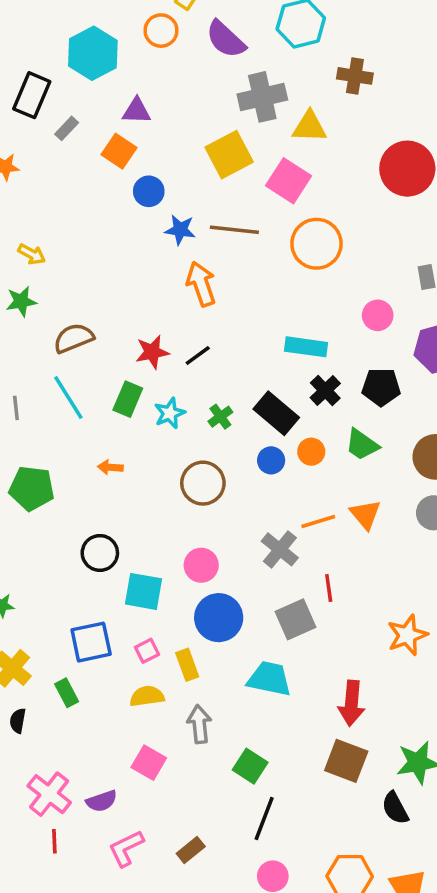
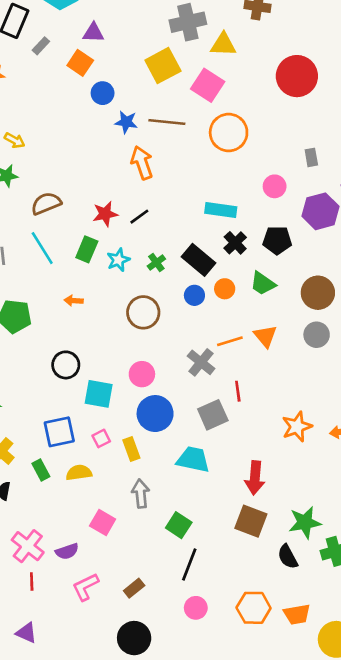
yellow semicircle: (147, 696) -> (79, 473), moved

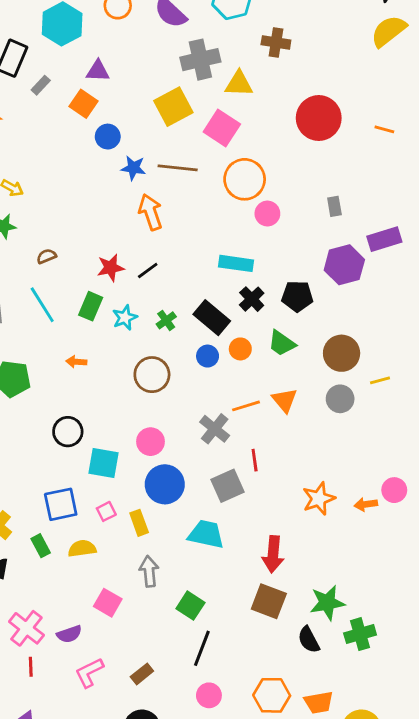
pink circle: (275, 186) -> (267, 214), moved
brown semicircle: (46, 203) -> (46, 256), size x0.6

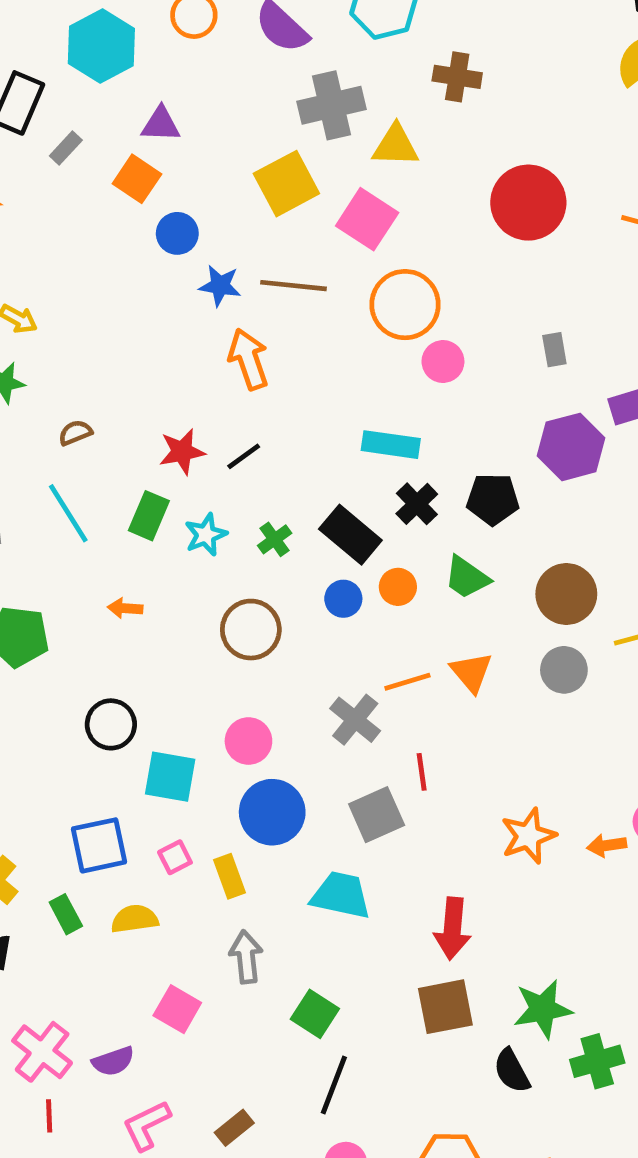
brown square: (269, 601) -> (445, 1007), turned -32

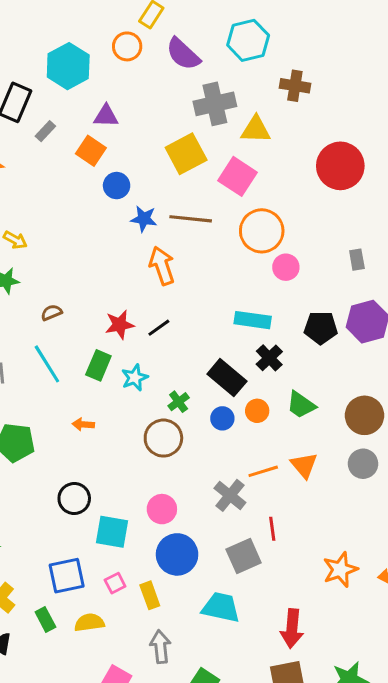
black pentagon: (493, 499) -> (321, 328), moved
green cross: (275, 539) -> (179, 402), moved

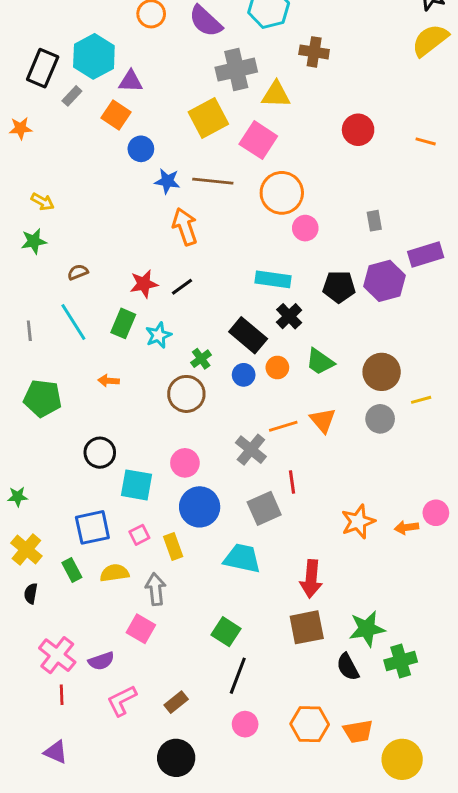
cyan hexagon: (68, 66) -> (94, 56), moved
red circle: (340, 166) -> (358, 130), size x0.7
gray arrow: (160, 647) -> (156, 589), moved

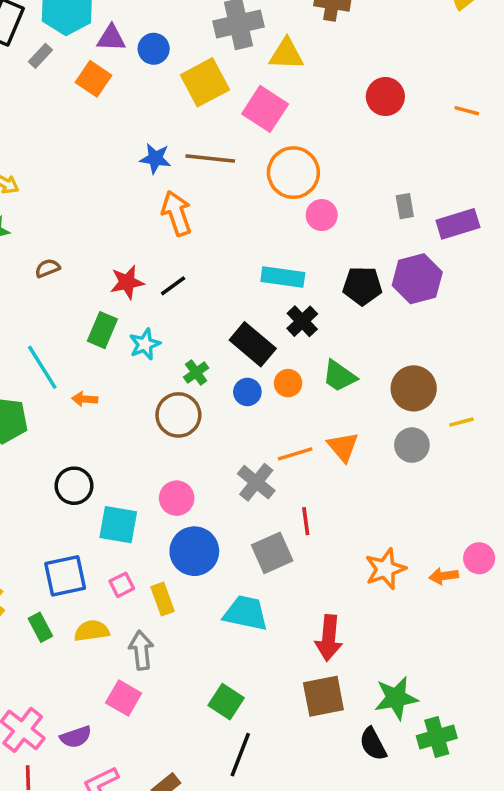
blue circle: (141, 149) -> (154, 49), moved
purple rectangle: (426, 254) -> (458, 224), moved
cyan line: (73, 322) -> (42, 367), moved

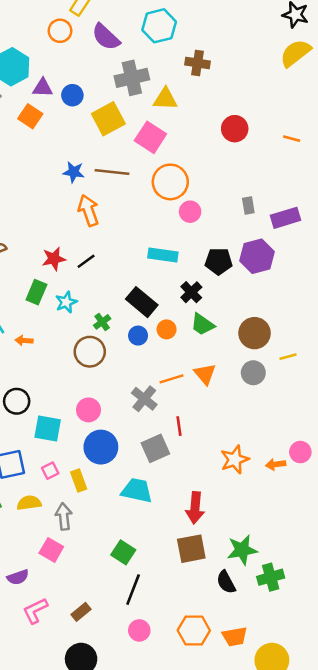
black cross: (302, 321) -> (191, 292), moved

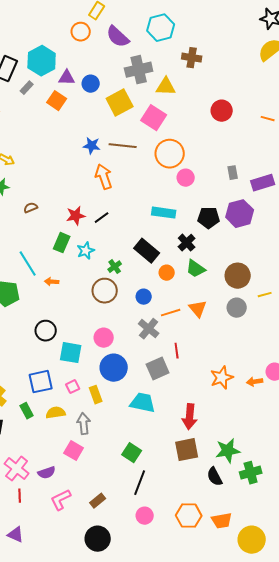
blue circle: (138, 336) -> (144, 297), moved

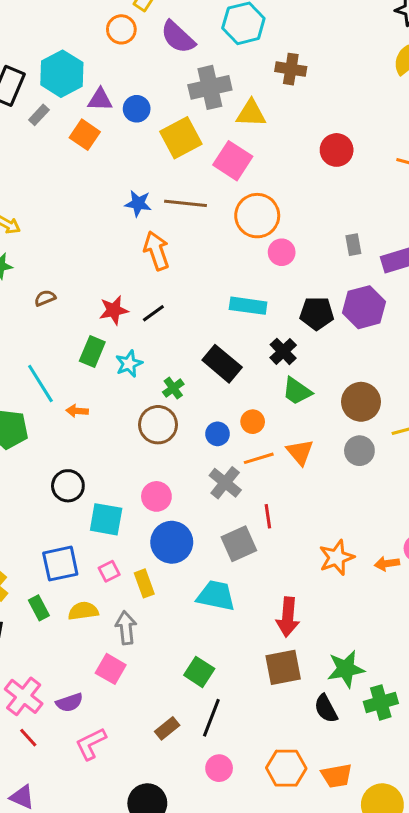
orange circle: (167, 273) -> (253, 422), moved
red line: (20, 496) -> (28, 738), turned -40
brown rectangle: (98, 501) -> (167, 728), moved

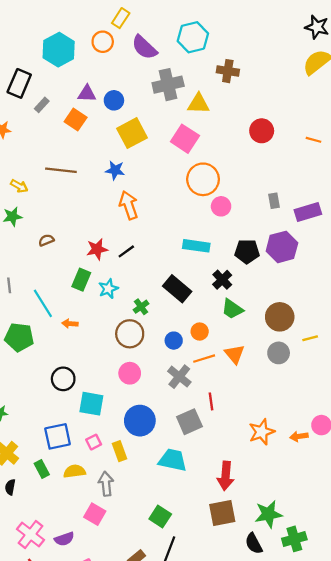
cyan hexagon: (62, 74) -> (59, 50), moved
yellow square: (181, 138) -> (132, 133), moved
brown line: (185, 203) -> (61, 170), moved
pink circle: (156, 496) -> (130, 373), moved

